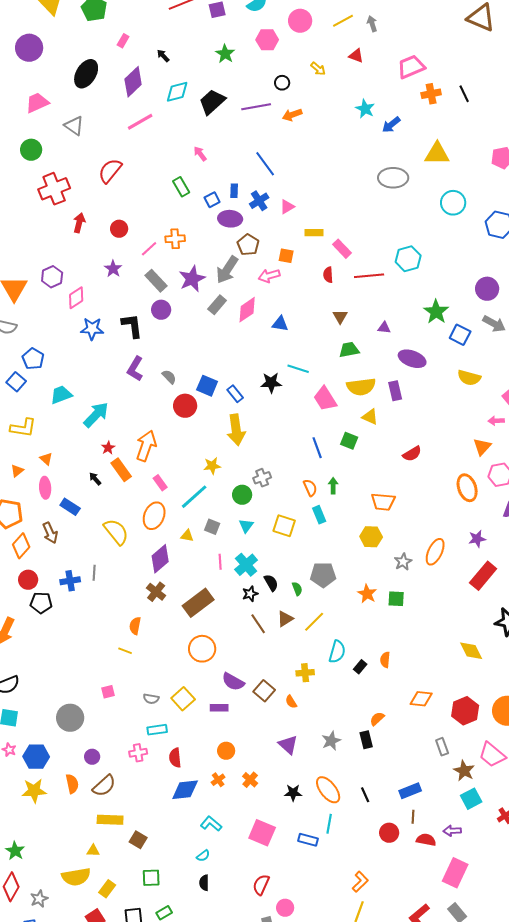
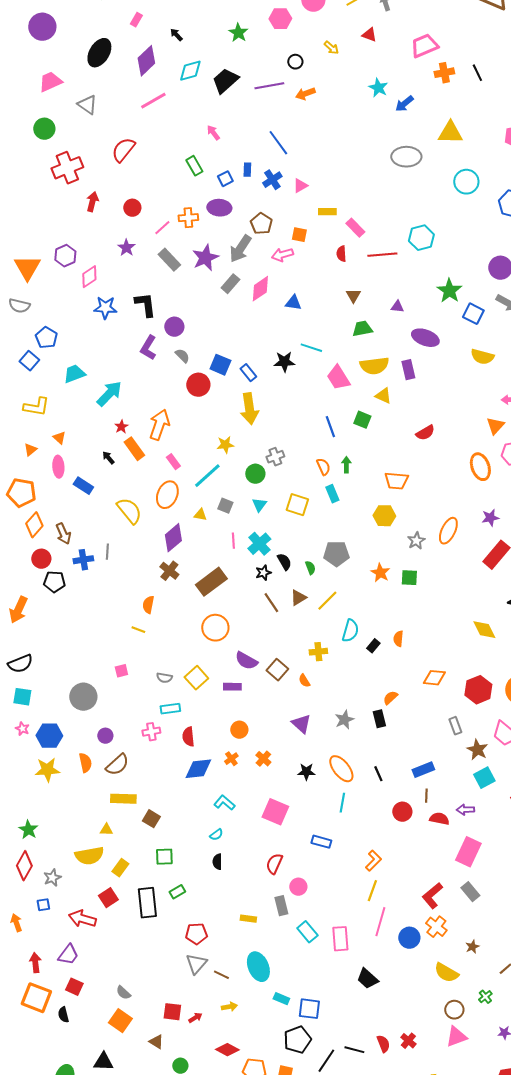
purple ellipse: (230, 219) -> (219, 208), moved
purple circle: (161, 310) -> (174, 327), moved
brown arrow: (50, 533) -> (63, 534), moved
blue rectangle: (308, 840) -> (321, 842), moved

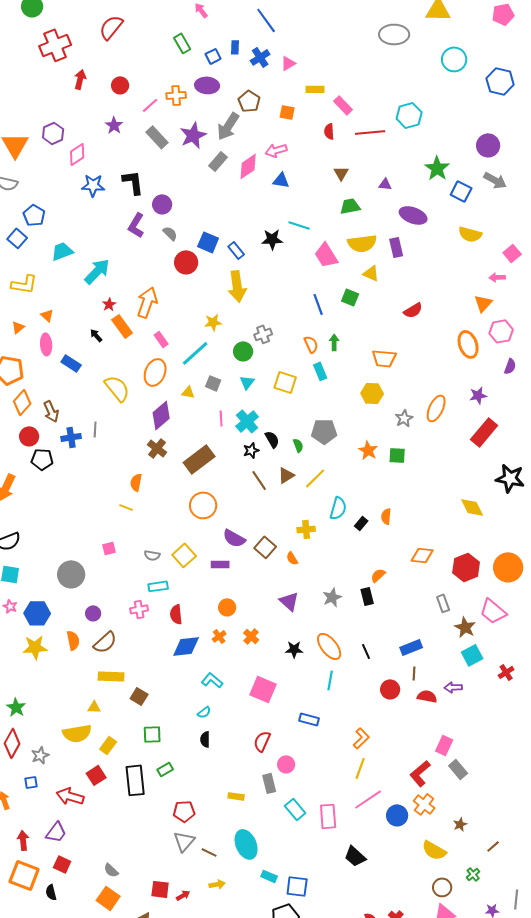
pink arrow: (282, 255) -> (276, 150), moved
pink rectangle: (468, 852) -> (444, 745), moved, size x0.7
pink line: (380, 922) -> (368, 799), turned 40

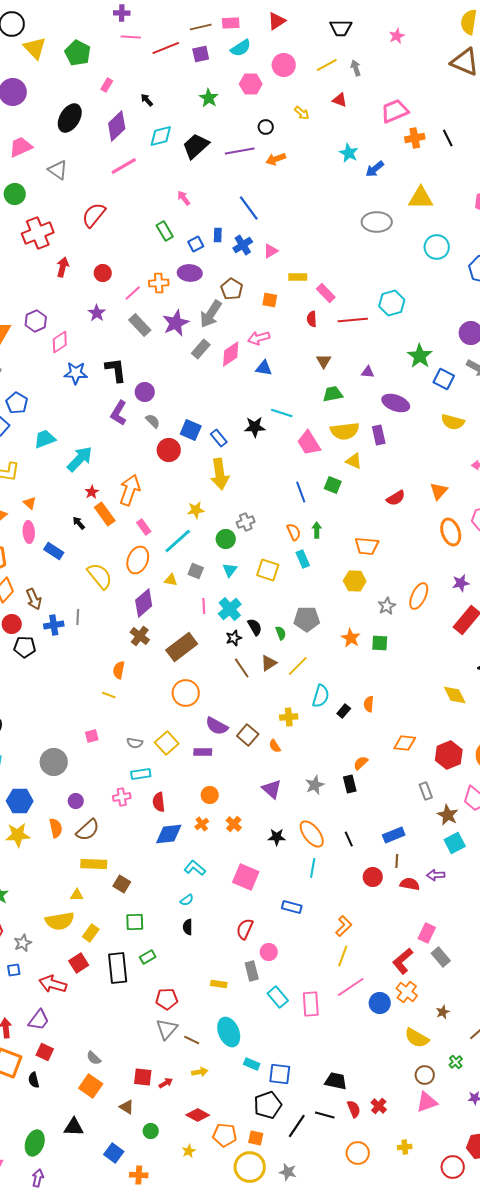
orange triangle: (483, 303) -> (439, 491), moved
black trapezoid: (355, 856) -> (336, 1081), moved, turned 150

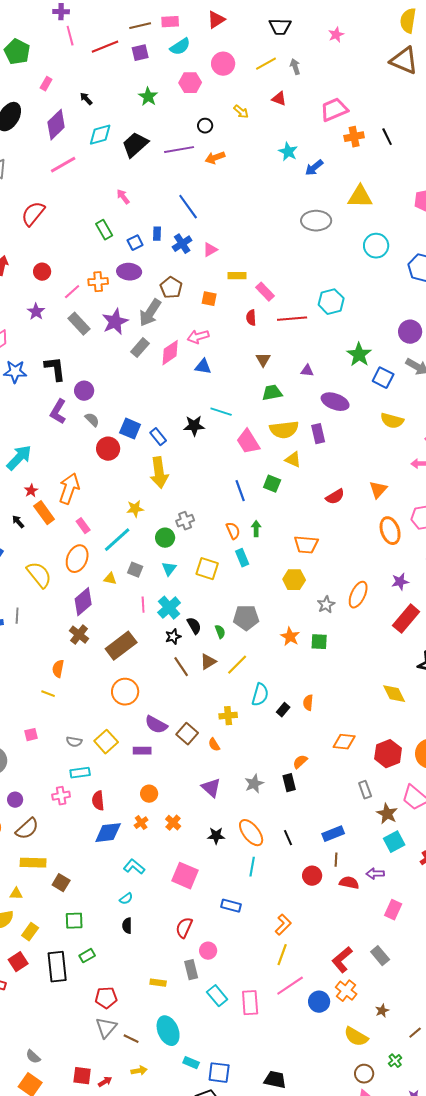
pink line: (131, 37) -> (70, 36), turned 72
pink rectangle: (427, 933) -> (393, 910), moved

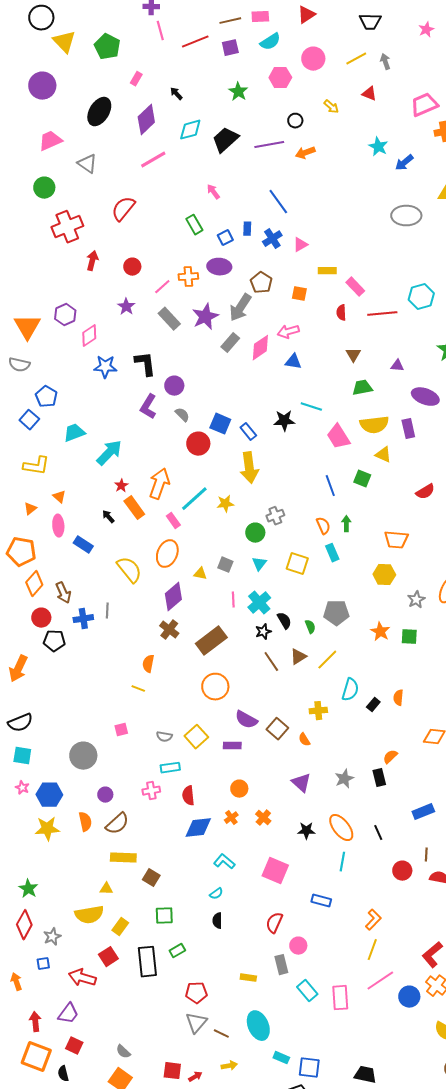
cyan line: (117, 540) -> (194, 499), moved
blue rectangle: (333, 834) -> (423, 812), moved

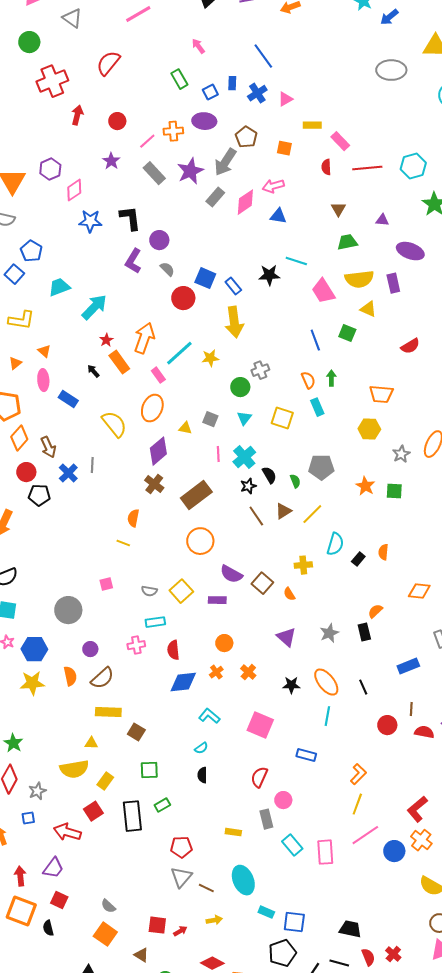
cyan hexagon: (421, 297) -> (413, 166), moved
blue cross: (83, 619) -> (68, 473), turned -36

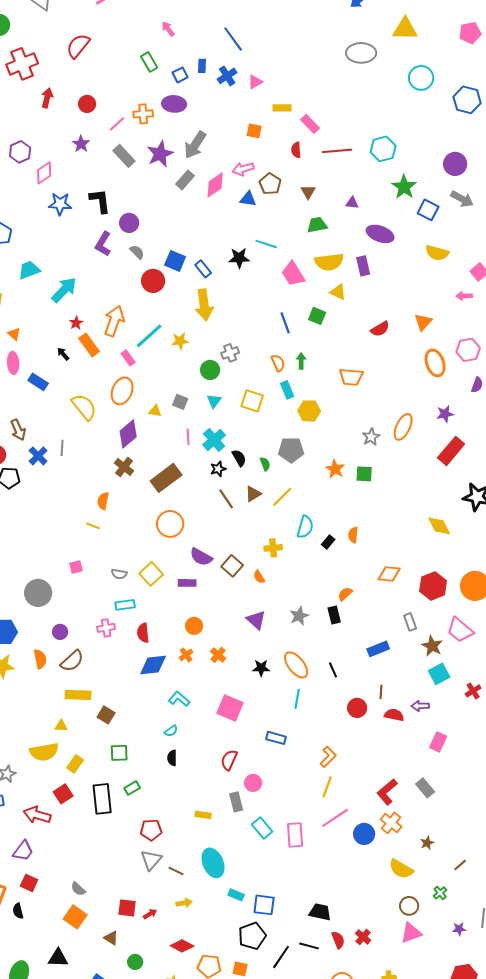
brown pentagon: (246, 137) -> (270, 184), moved
yellow hexagon: (369, 429) -> (309, 411), moved

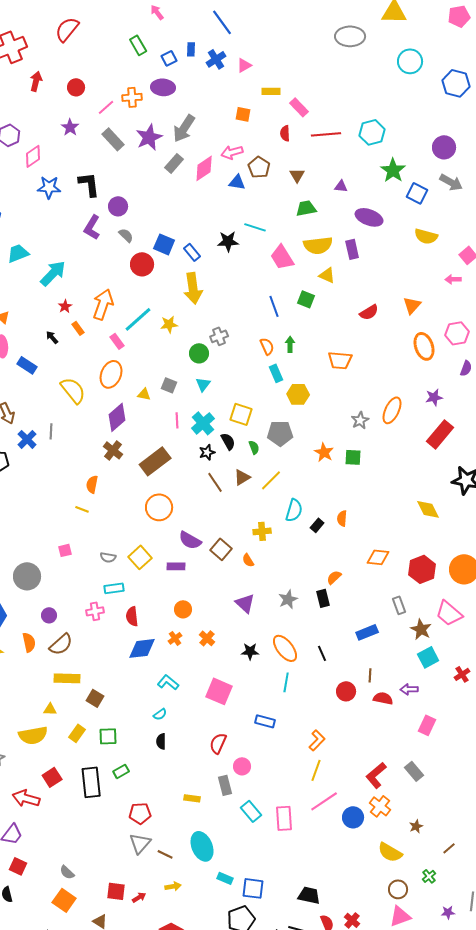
orange rectangle: (89, 345) -> (78, 328), size x0.6
yellow square: (252, 401) -> (241, 414), moved
yellow rectangle: (75, 764) -> (77, 733), moved

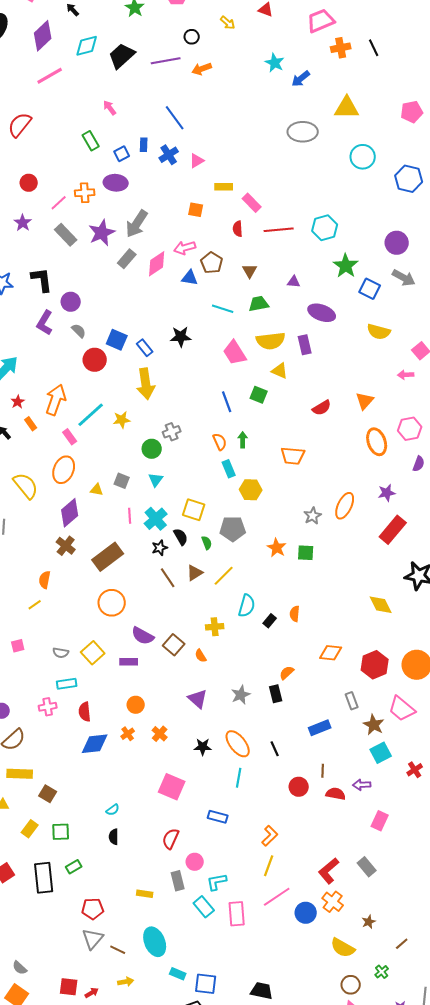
cyan line: (255, 227) -> (223, 309), moved
yellow line: (82, 509) -> (35, 605), turned -56
cyan L-shape: (168, 682) -> (217, 882), moved, turned -50

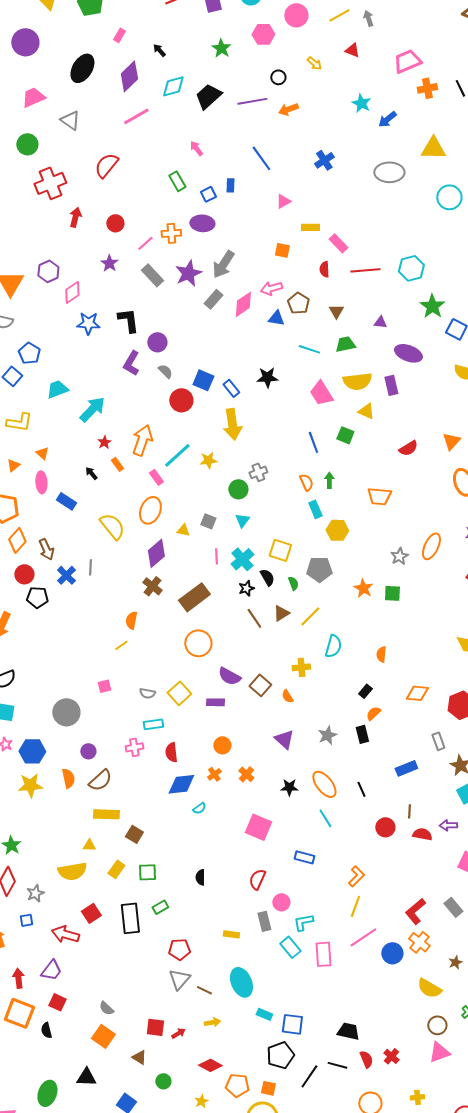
blue cross: (169, 155) -> (324, 160), moved
black rectangle: (270, 621) -> (365, 691), moved
cyan line: (239, 778) -> (325, 818), turned -42
cyan semicircle: (113, 810) -> (199, 808), moved

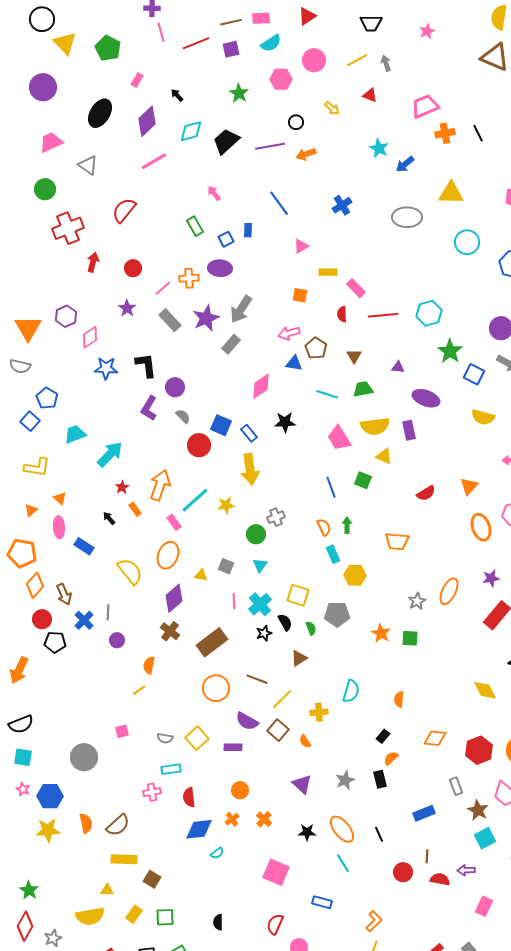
pink diamond: (243, 304) -> (261, 386), moved
yellow line: (310, 616) -> (282, 699), moved
brown line: (254, 618) -> (257, 679), moved, turned -35
purple circle: (88, 751) -> (117, 640), moved

